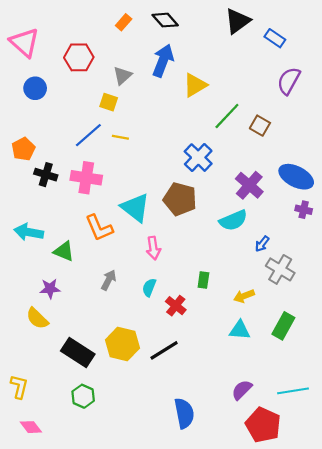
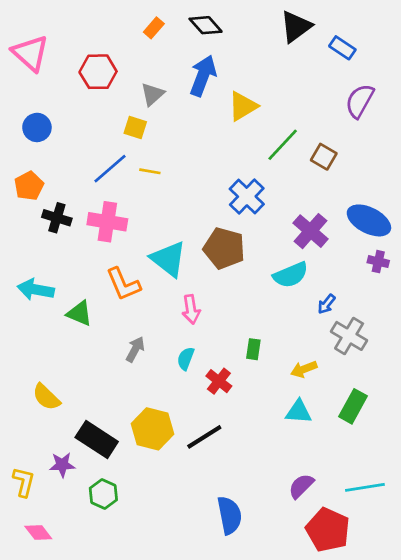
blue circle: (35, 88) -> (37, 127), moved
purple star: (50, 289) -> (62, 465), moved

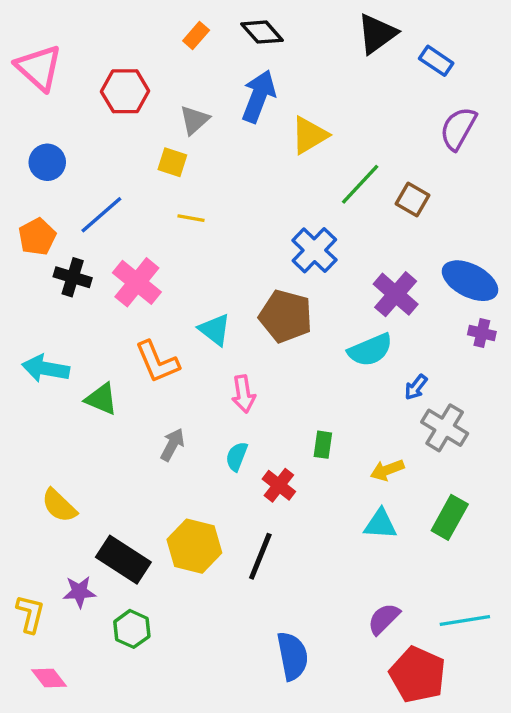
blue line: (110, 169) -> (101, 215), moved
pink cross: (107, 222) -> (137, 282), turned 30
cyan triangle: (168, 259) -> (215, 330), size x0.7
black line: (204, 437) -> (260, 556), turned -36

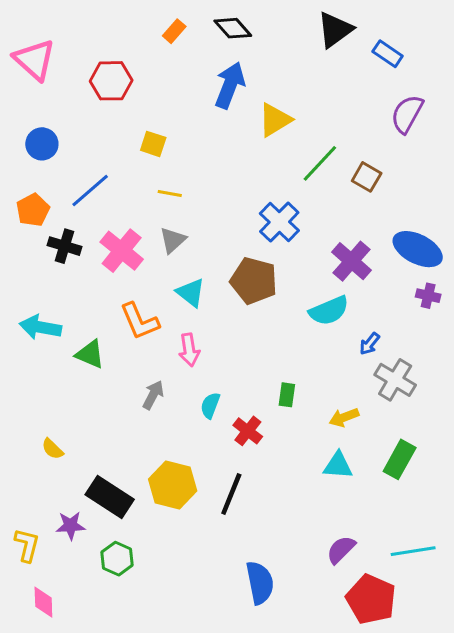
gray triangle: (194, 120) -> (173, 240), moved
pink arrow: (243, 394) -> (189, 350), moved
yellow semicircle: (59, 506) -> (52, 449), size x0.7
pink diamond: (49, 678) -> (43, 602), turned 36

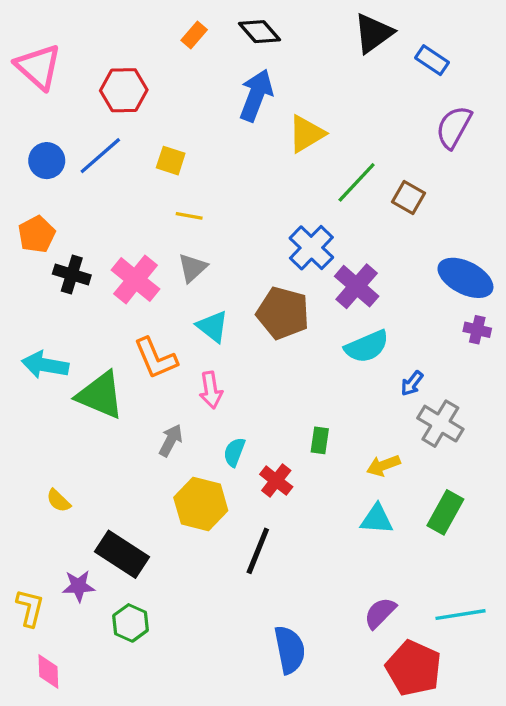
blue line: (90, 190) -> (100, 156), moved
purple cross: (351, 261) -> (357, 286), moved
green triangle: (90, 354) -> (100, 395), size x1.5
yellow hexagon: (173, 485) -> (201, 504), moved

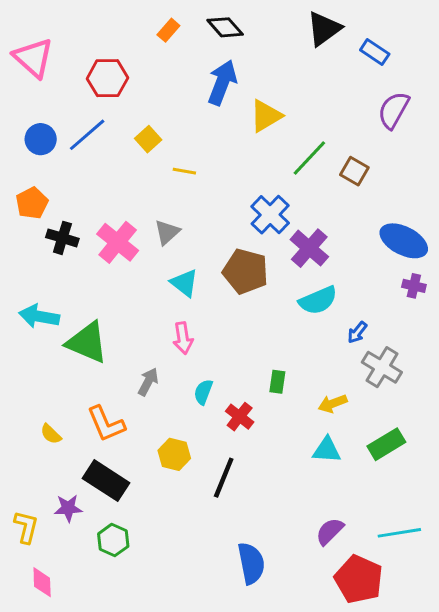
yellow square: (171, 161) -> (148, 139), turned 30
yellow line: (189, 216) -> (184, 171), moved
orange L-shape: (156, 358) -> (106, 424), moved
yellow hexagon: (201, 504) -> (174, 454), moved, size x0.7
green rectangle: (445, 512) -> (386, 444), turned 30

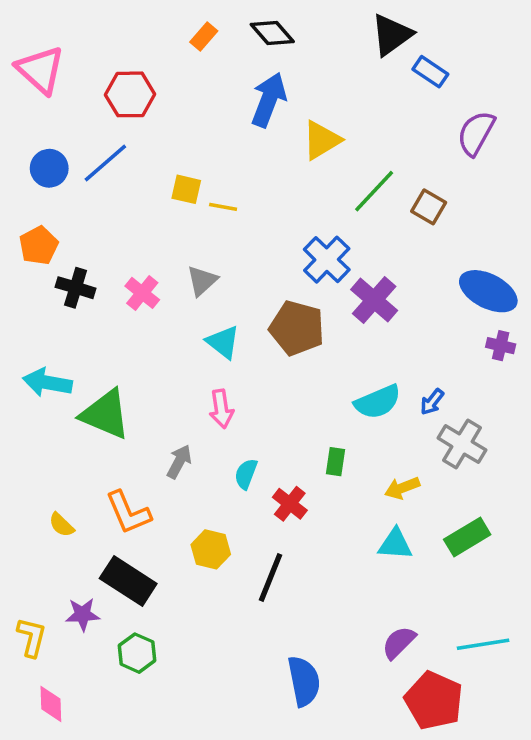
blue rectangle: (375, 52) -> (430, 72), moved
yellow square: (148, 139) -> (186, 189), moved, turned -35
pink cross: (118, 242) -> (142, 293), size x0.7
cyan semicircle: (318, 300) -> (378, 402), moved

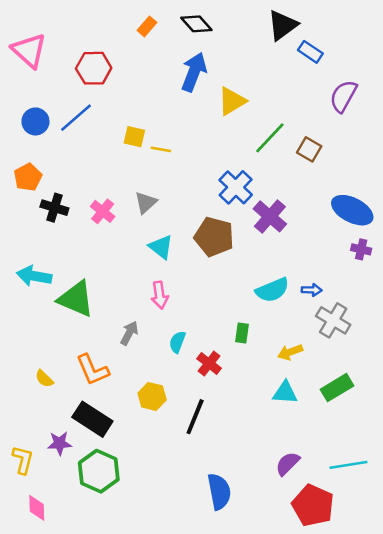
blue arrow: (432, 402) -> (312, 290), turned -126
green hexagon: (137, 653) -> (99, 471), size x1.5

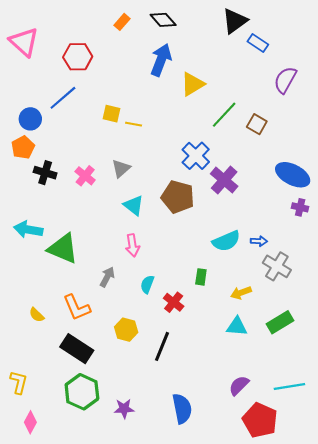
blue circle: (35, 121) -> (30, 119), moved
purple star: (60, 443) -> (124, 409), moved
pink diamond: (37, 508) -> (30, 422), turned 30

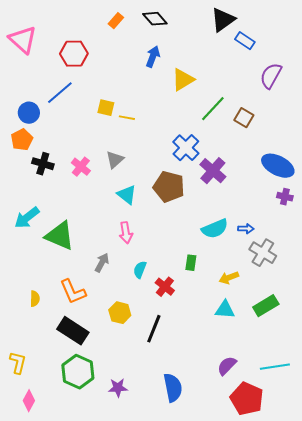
blue arrow: (161, 60) -> (153, 57), size x0.7
cyan arrow: (28, 230) -> (27, 218), turned -48
yellow semicircle: (37, 315) -> (35, 299), turned -133

